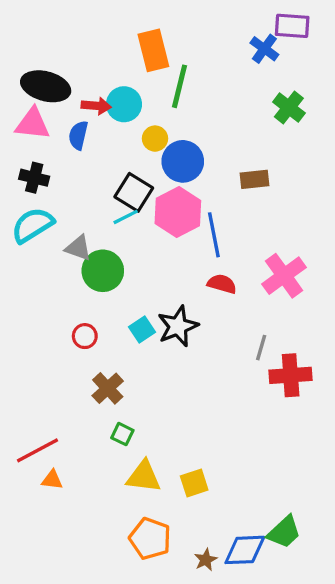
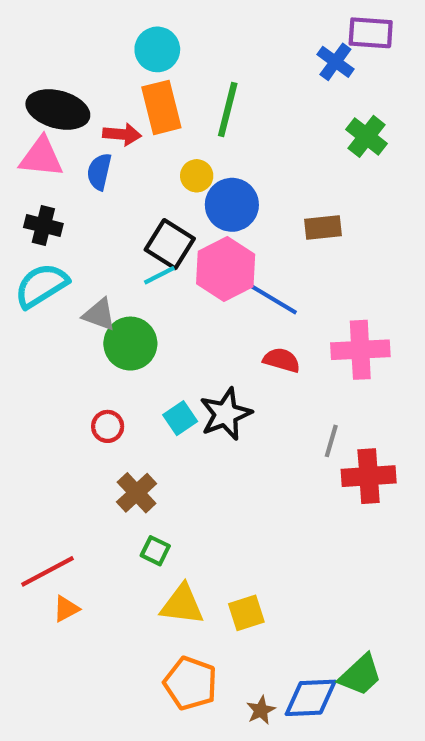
orange rectangle: (153, 50) -> (161, 107), moved
cyan circle: (124, 104) -> (157, 49), moved
blue line: (214, 235) -> (271, 298), turned -48
pink cross: (284, 276) -> (360, 350), turned 33
orange triangle: (52, 480) -> (66, 609), turned -35

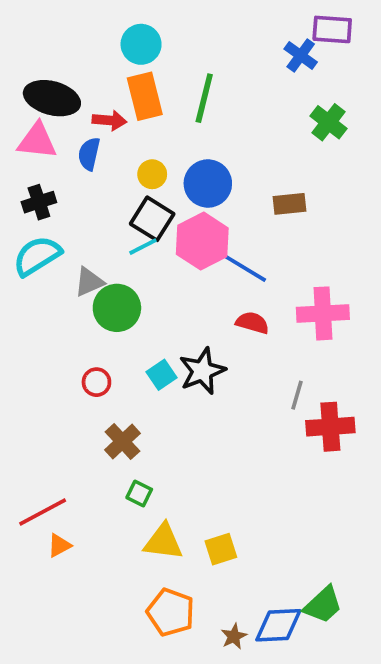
yellow circle: (197, 176) -> (152, 174), moved
black cross: (43, 225) -> (39, 202), turned -32
gray triangle: (99, 315) -> (89, 282), turned -44

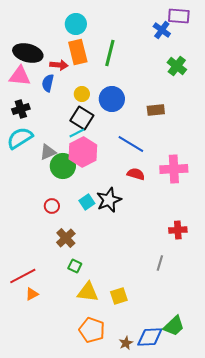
pink hexagon: (202, 241) -> (83, 152), moved
gray line: (297, 395) -> (160, 263), moved
red cross: (330, 427) -> (178, 230), size x0.7

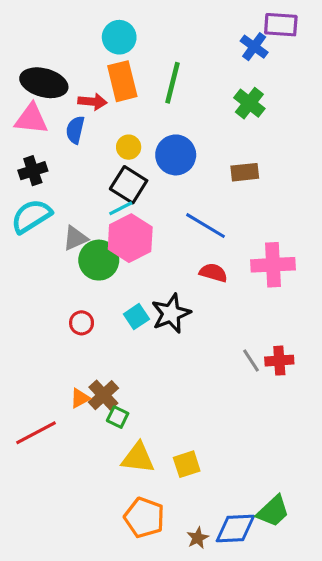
green cross: (177, 66) -> (249, 103), moved
brown cross: (66, 238) -> (103, 395), moved
gray line: (160, 263) -> (251, 361), moved, turned -49
orange triangle: (32, 294) -> (80, 398), moved

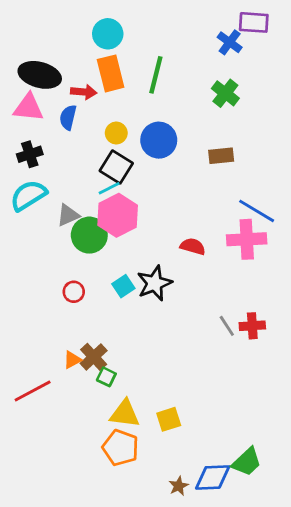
blue line: (205, 226) -> (257, 211), moved
orange pentagon: (144, 517) -> (120, 448), moved

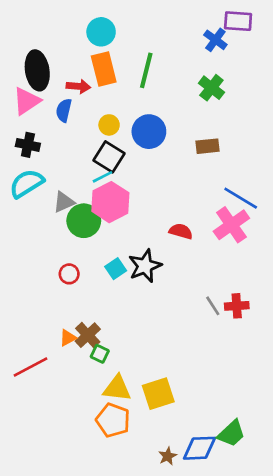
black ellipse: (40, 75) -> (37, 70), turned 66
pink triangle: (28, 108) -> (27, 101), turned -40
black cross: (30, 154) -> (28, 145), turned 30
pink cross: (247, 239) -> (231, 225), turned -32
yellow square: (169, 419) -> (158, 394), size x1.4

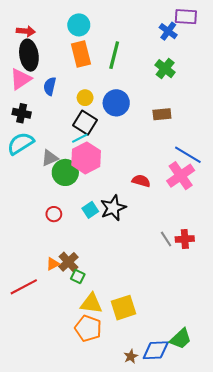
red arrow: (78, 86) -> (26, 31), moved

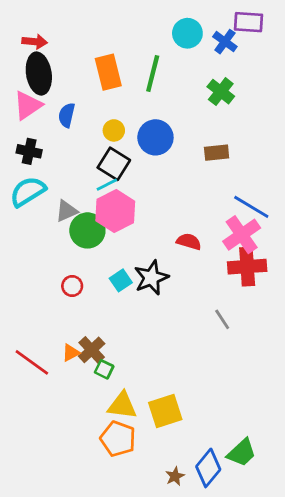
cyan circle: (79, 25) -> (187, 33), moved
red cross: (185, 239) -> (247, 267), moved, size x1.5
red line: (24, 287) -> (32, 362), moved, turned 64
blue diamond: (156, 350) -> (208, 468), turned -48

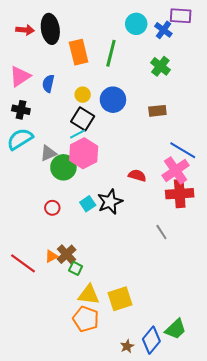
black ellipse: (39, 74) -> (50, 29), moved

